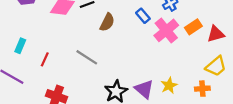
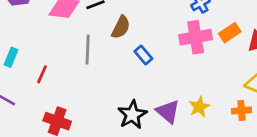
blue rectangle: (143, 16) -> (143, 55), moved
pink cross: (166, 30) -> (196, 37), turned 30
gray line: (87, 57) -> (88, 50), moved, turned 60

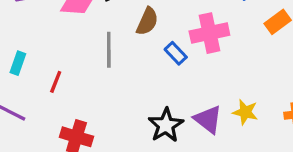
pink cross: (196, 37) -> (209, 33), moved
yellow star: (199, 107) -> (245, 112), turned -30

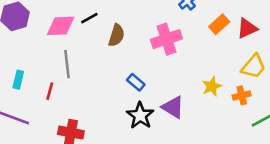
gray line: (109, 50) -> (67, 64), moved
blue rectangle: (176, 53) -> (136, 82), moved
yellow star: (245, 112) -> (212, 86), moved, turned -30

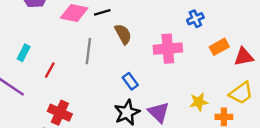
brown semicircle: (116, 35) -> (123, 34), turned -60
gray line: (67, 64) -> (88, 51), moved

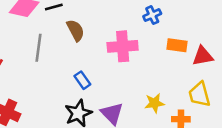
orange rectangle: (219, 47) -> (177, 45), turned 36
yellow trapezoid: (241, 93) -> (199, 94), turned 110

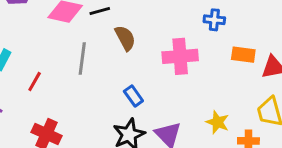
blue cross: (152, 15) -> (214, 20), turned 30
yellow star: (154, 103) -> (218, 122), turned 30

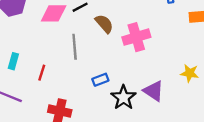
pink cross: (180, 56) -> (136, 37), moved
blue rectangle: (133, 96) -> (100, 80), moved, turned -63

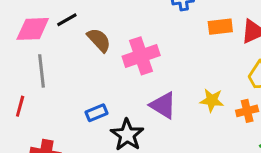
gray line: (75, 47) -> (41, 71), moved
purple triangle: (154, 91) -> (163, 105), moved

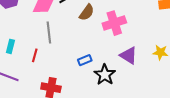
brown semicircle: (99, 40) -> (87, 12), turned 78

